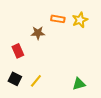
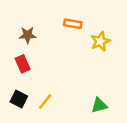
yellow star: (80, 20) -> (100, 41), moved
brown star: (38, 33) -> (28, 35), moved

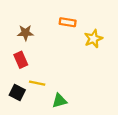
yellow line: (45, 102) -> (37, 83), moved, turned 63
green triangle: (99, 105) -> (59, 101), moved

